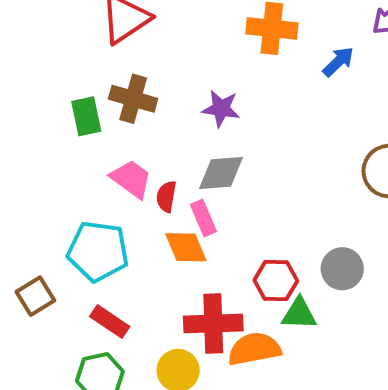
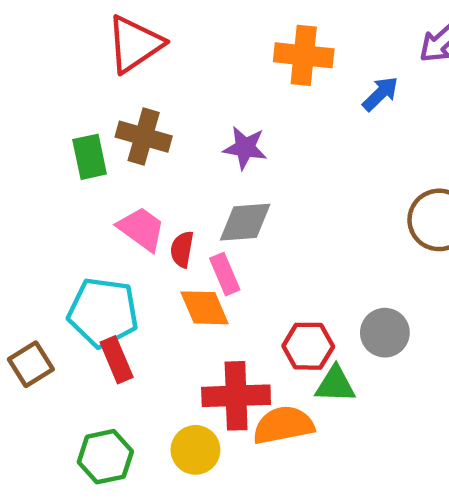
red rectangle: (110, 322) -> (117, 360), moved, turned 33

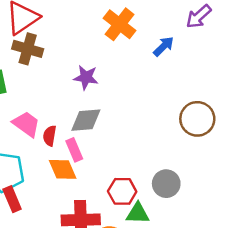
orange cross: (304, 55) -> (120, 24), turned 32
brown cross: (144, 137) -> (28, 49), moved

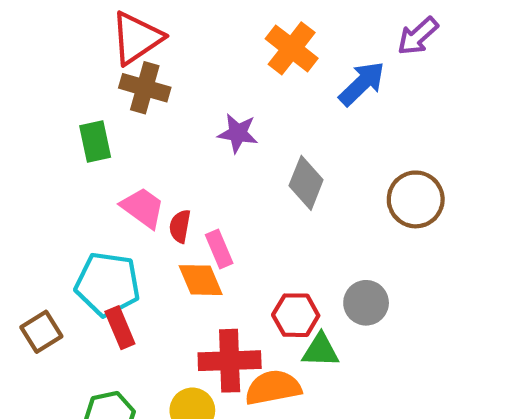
blue arrow: (164, 46) -> (362, 84), size x1.4
gray diamond: (86, 120) -> (306, 183), moved, turned -64

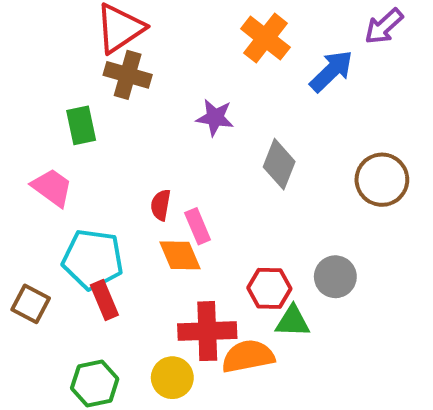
pink trapezoid: (143, 208) -> (52, 187), moved
brown square: (41, 332) -> (31, 304), turned -30

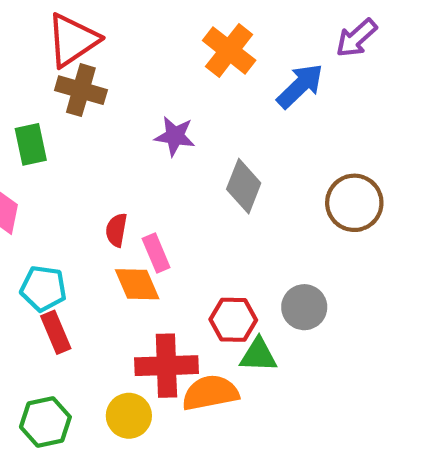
cyan pentagon: (93, 259) -> (43, 288), size x0.7

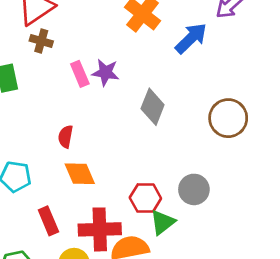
brown cross: (81, 90) -> (41, 41), size x0.7
pink rectangle: (156, 253) -> (80, 74), moved
red rectangle: (56, 332) -> (48, 221), moved
green triangle: (258, 355) -> (163, 222), turned -40

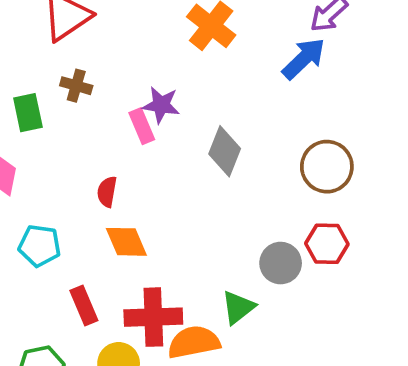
blue arrow: (191, 38) -> (304, 59), moved
brown cross: (41, 41) -> (76, 86), moved
pink rectangle: (80, 74) -> (142, 126), moved
red hexagon: (145, 198) -> (327, 244), moved

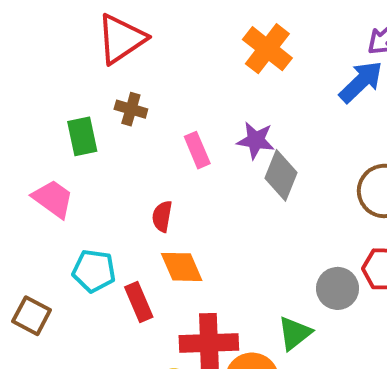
purple star: (161, 105) -> (256, 140), moved
red rectangle: (84, 305) -> (139, 302), moved

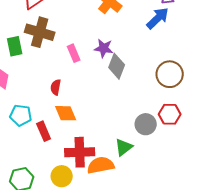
brown cross: (131, 109) -> (40, 32), size x1.8

